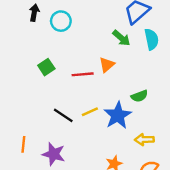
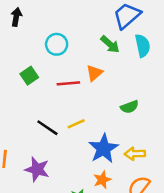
cyan circle: (61, 21) -> (57, 44), moved
blue star: (118, 115) -> (103, 149), moved

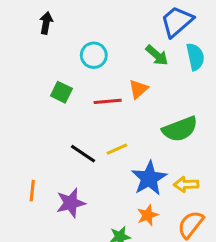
green square: (29, 76) -> (61, 92), turned -30
green semicircle: (130, 107) -> (180, 129), size x1.6
purple star: (37, 169) -> (71, 203), turned -30

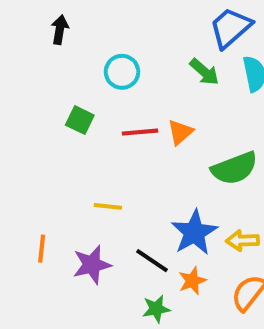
orange triangle: (138, 89) -> (180, 132), moved
yellow line: (117, 149) -> (108, 206), moved, turned 30
black line: (83, 154) -> (152, 261), moved

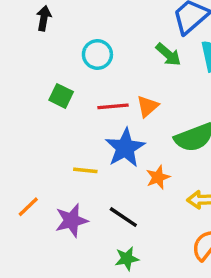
blue star: (194, 233) -> (125, 148), moved
orange line: (42, 249) -> (28, 207), turned 40
orange star: (192, 281) -> (158, 177), moved

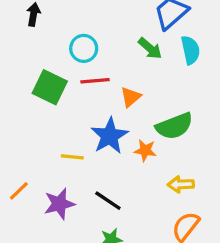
green square: (61, 96) -> (50, 87), size x1.5
red line: (113, 106) -> (95, 81), moved
orange star: (158, 177) -> (145, 150), moved, turned 30

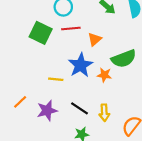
yellow arrow: (181, 184) -> (104, 113), moved, turned -91

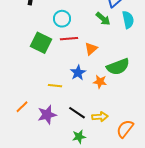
blue star: (81, 65) -> (78, 73), size x0.7
yellow arrow: (104, 113) -> (100, 117), turned -91

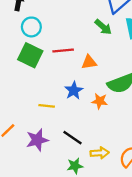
cyan circle: (62, 19) -> (31, 27), moved
orange triangle: (91, 49) -> (89, 62), turned 32
yellow arrow: (100, 117) -> (100, 153), moved

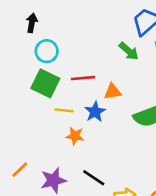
blue star: (74, 91) -> (95, 112), moved
orange star: (100, 101) -> (75, 136), moved
yellow line: (47, 106) -> (64, 110), moved

